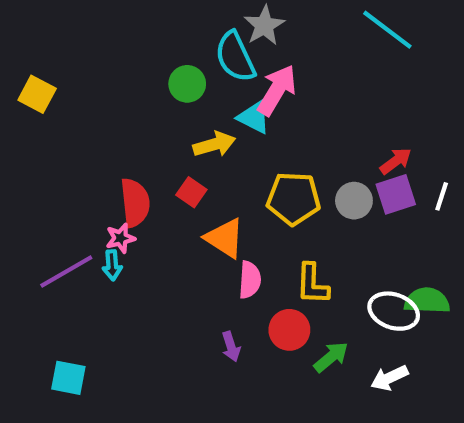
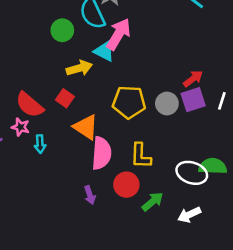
red semicircle: (135, 203) -> (30, 105), turned 136
pink star: (120, 238) -> (20, 127), turned 30
cyan arrow: (112, 265) -> (40, 144), moved
pink semicircle: (250, 280) -> (102, 153), size x1.4

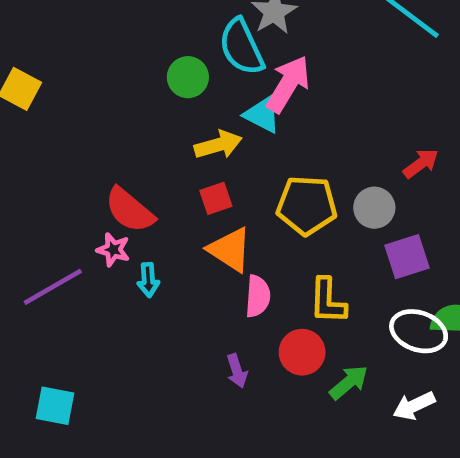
red square: (65, 98) -> (216, 198), moved, turned 36
purple square: (193, 100) -> (407, 257), moved
pink semicircle: (102, 153) -> (258, 296), size x0.7

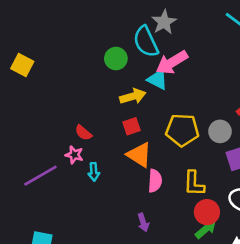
pink arrow: (288, 84) -> (172, 62), turned -152
red semicircle: (130, 210) -> (83, 133), size x0.6
red circle: (302, 352) -> (207, 212), moved

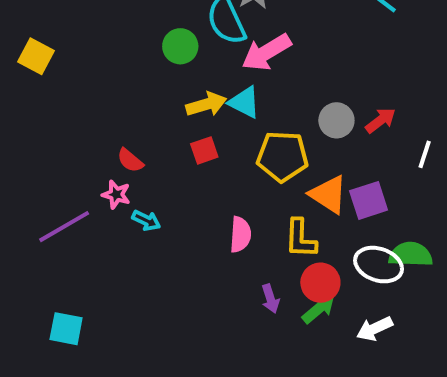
cyan triangle: (158, 79) -> (244, 102), moved
gray circle: (220, 131) -> (336, 120), moved
orange triangle: (139, 155) -> (328, 194), moved
cyan arrow: (94, 172) -> (146, 221), turned -60
purple arrow: (143, 222) -> (270, 299), moved

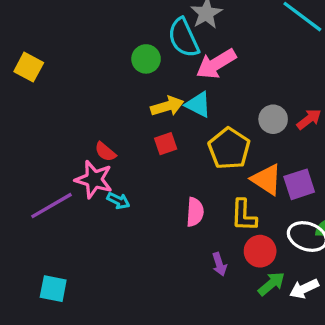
yellow pentagon: (282, 156) -> (229, 149), turned 30
pink star: (116, 194) -> (94, 179), size x1.6
green arrow: (318, 309) -> (271, 284), moved

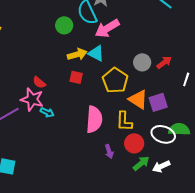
red square: (166, 144) -> (76, 77), turned 32
pink semicircle: (195, 212) -> (94, 119), size x1.5

